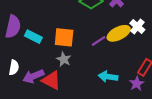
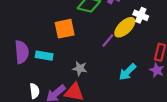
orange square: (64, 37) -> (65, 29), moved
cyan arrow: (108, 77) -> (127, 72), turned -36

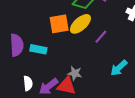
yellow ellipse: (125, 27) -> (80, 24), moved
gray star: (80, 68) -> (75, 73), moved

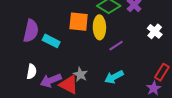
yellow ellipse: (80, 24) -> (99, 27), turned -65
cyan arrow: (119, 68) -> (114, 77), moved

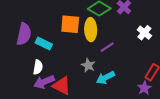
white semicircle: (32, 72) -> (38, 67), moved
gray star: (80, 74) -> (88, 65), moved

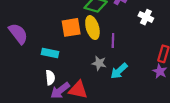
purple semicircle: (24, 34) -> (18, 34), moved, turned -35
purple line: (107, 47) -> (113, 41), turned -40

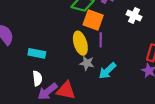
orange square: (71, 27) -> (93, 20), moved, turned 30
yellow ellipse: (92, 28) -> (80, 43), moved

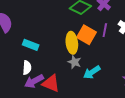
orange square: (93, 20) -> (86, 35), moved
purple line: (101, 40) -> (105, 30), moved

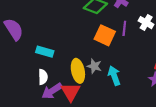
yellow ellipse: (72, 43) -> (78, 71), moved
cyan arrow: (92, 72) -> (114, 76), turned 108
red triangle: (51, 83) -> (71, 92), turned 42

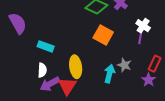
purple line: (124, 28) -> (140, 37), moved
gray star: (94, 66) -> (124, 65), moved
cyan arrow: (114, 76) -> (109, 74), turned 30

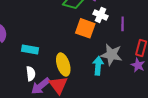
white cross: (143, 26) -> (100, 15), moved
gray star: (124, 65) -> (111, 55), size x1.5

